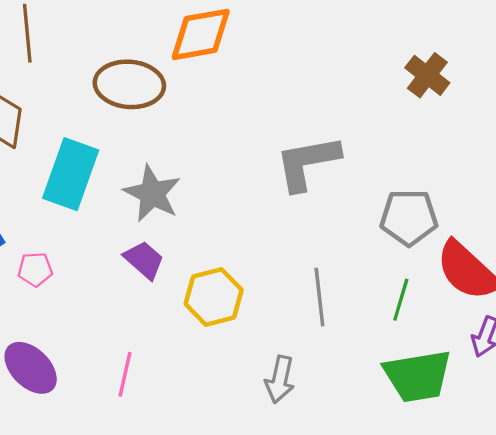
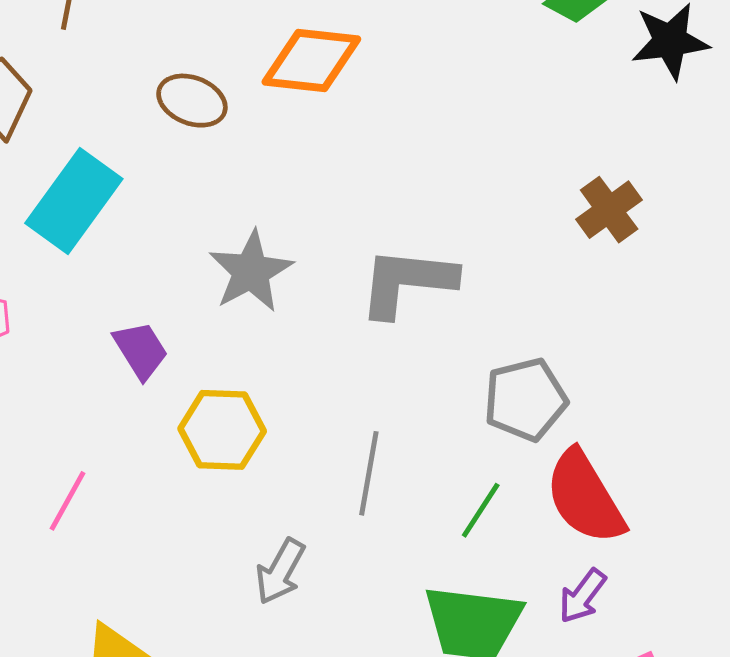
brown ellipse: (129, 84) -> (192, 101), size x0.7
gray star: (152, 194) -> (251, 271), moved
gray pentagon: (409, 217) -> (525, 399), turned -30

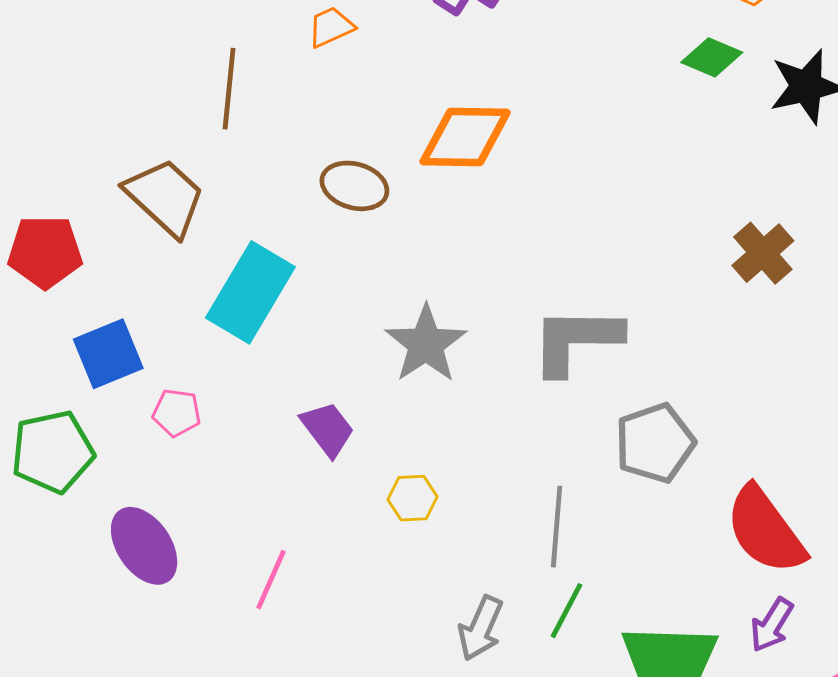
gray pentagon: (525, 399) -> (655, 443), moved
yellow hexagon: (222, 430) -> (412, 498), size x0.6
green line: (481, 510) -> (567, 611), moved

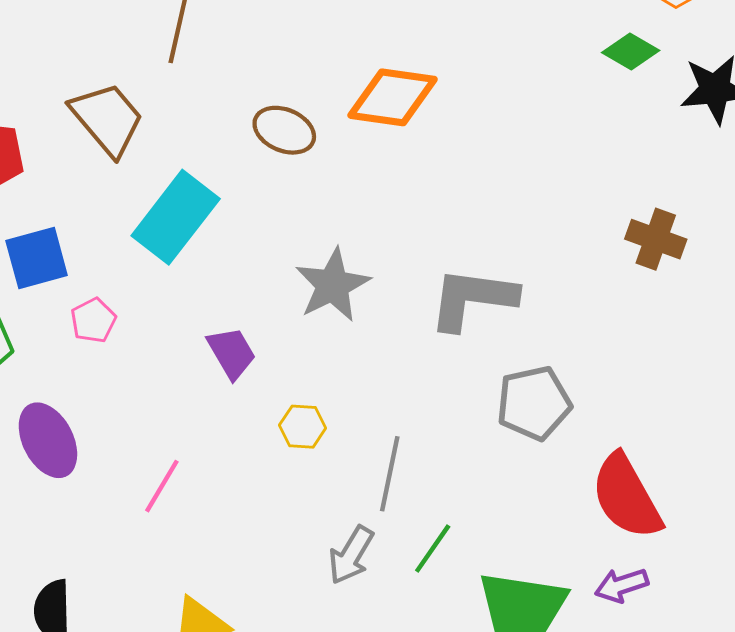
brown cross: (763, 253) -> (656, 239), turned -36
pink pentagon: (177, 413) -> (93, 320), turned 30
gray line: (557, 527) -> (390, 474), moved
purple arrow: (772, 625) -> (622, 585), turned 33

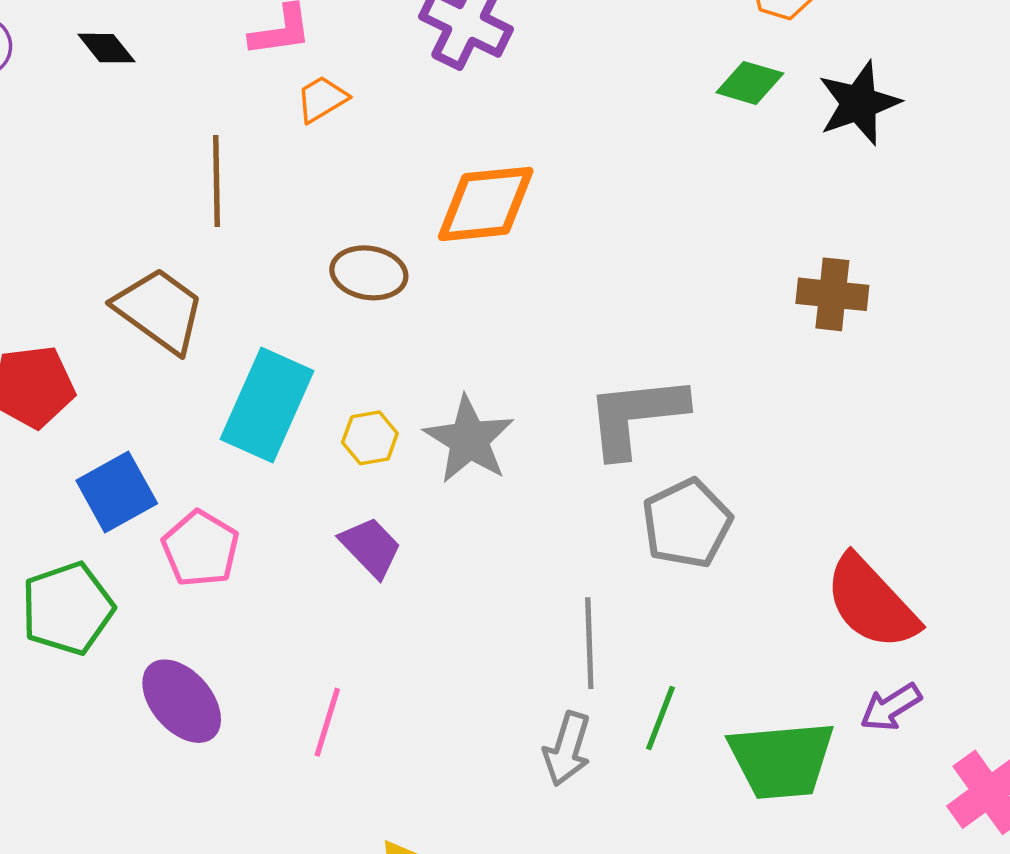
pink pentagon: (93, 320) -> (201, 549), size x1.4
gray pentagon: (534, 403) -> (687, 523), moved
yellow hexagon: (303, 427) -> (370, 438), moved

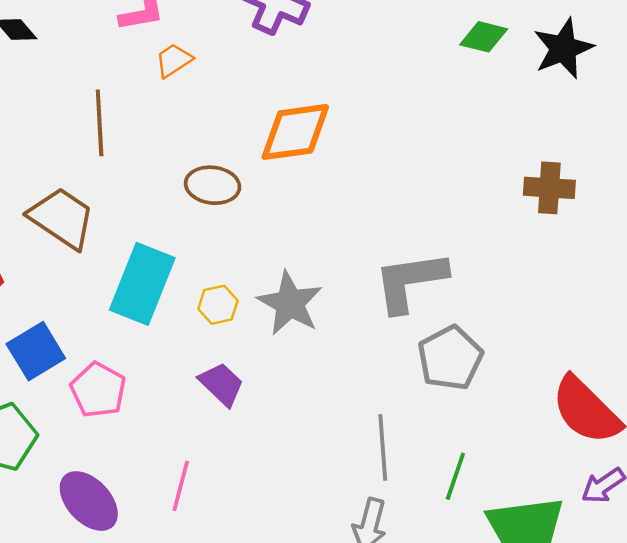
green line: (661, 718) -> (455, 476), moved
pink line: (327, 722) -> (181, 486), moved

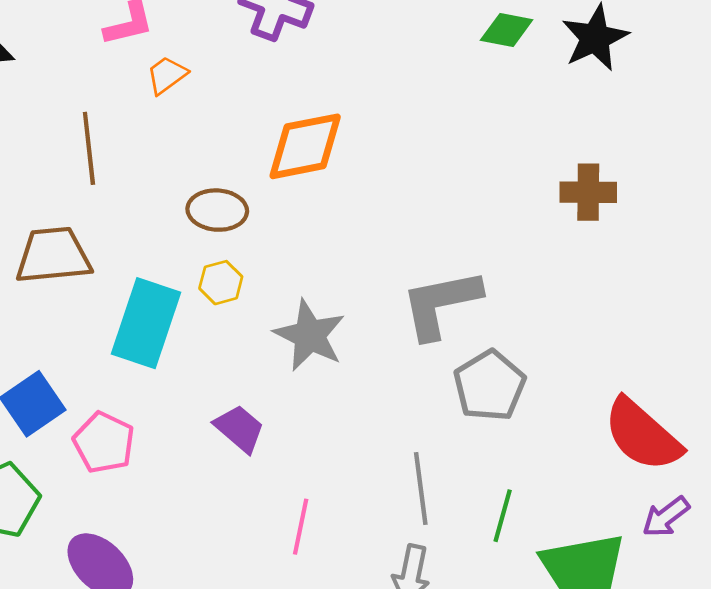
brown trapezoid: (62, 218) -> (53, 255), turned -36
yellow hexagon: (218, 305) -> (221, 283), moved
pink line: (181, 486) -> (301, 527), moved

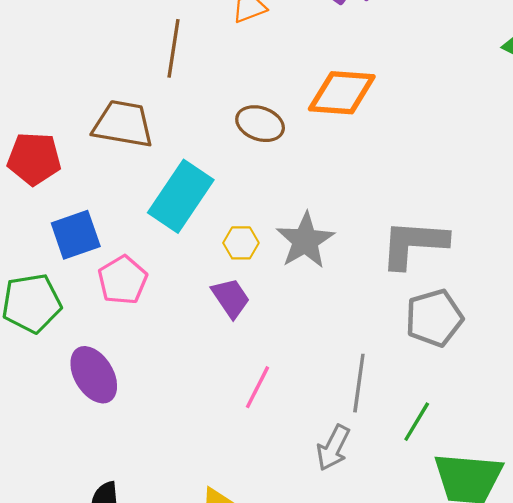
yellow hexagon: (221, 283) -> (241, 243), moved

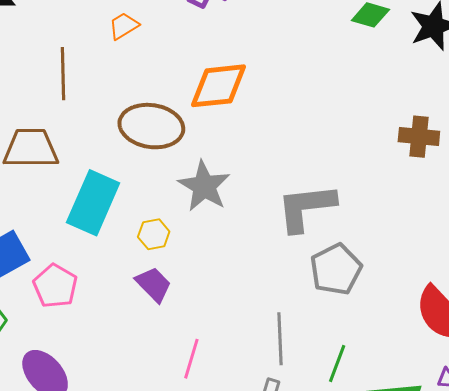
brown ellipse: (260, 124) -> (151, 126), size x1.5
gray star: (305, 241) -> (204, 186), moved

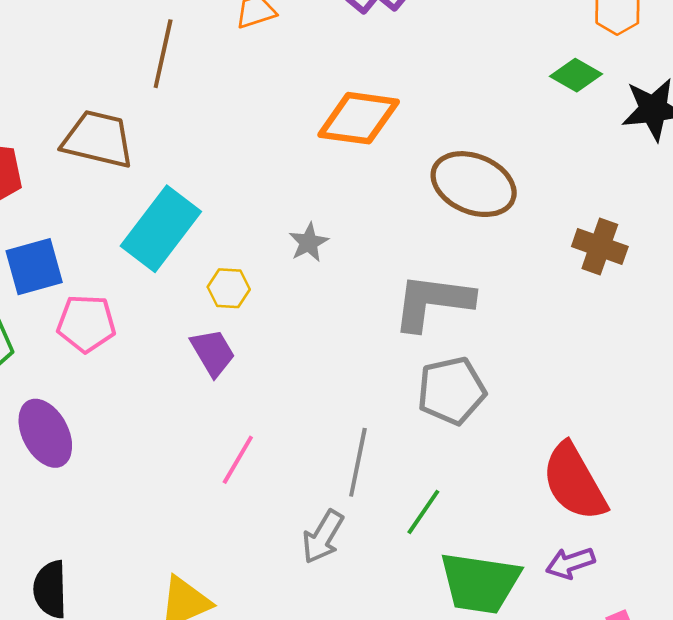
brown ellipse: (151, 126) -> (474, 184), moved
gray star: (204, 186) -> (309, 242), size x0.6
pink pentagon: (55, 286) -> (86, 324), turned 30

